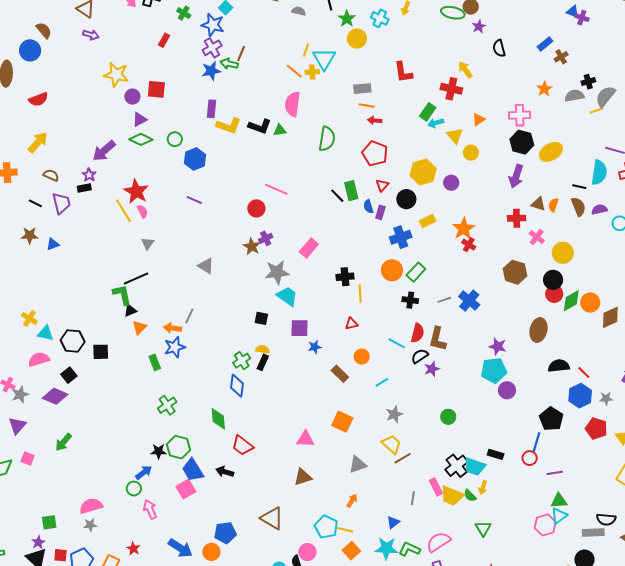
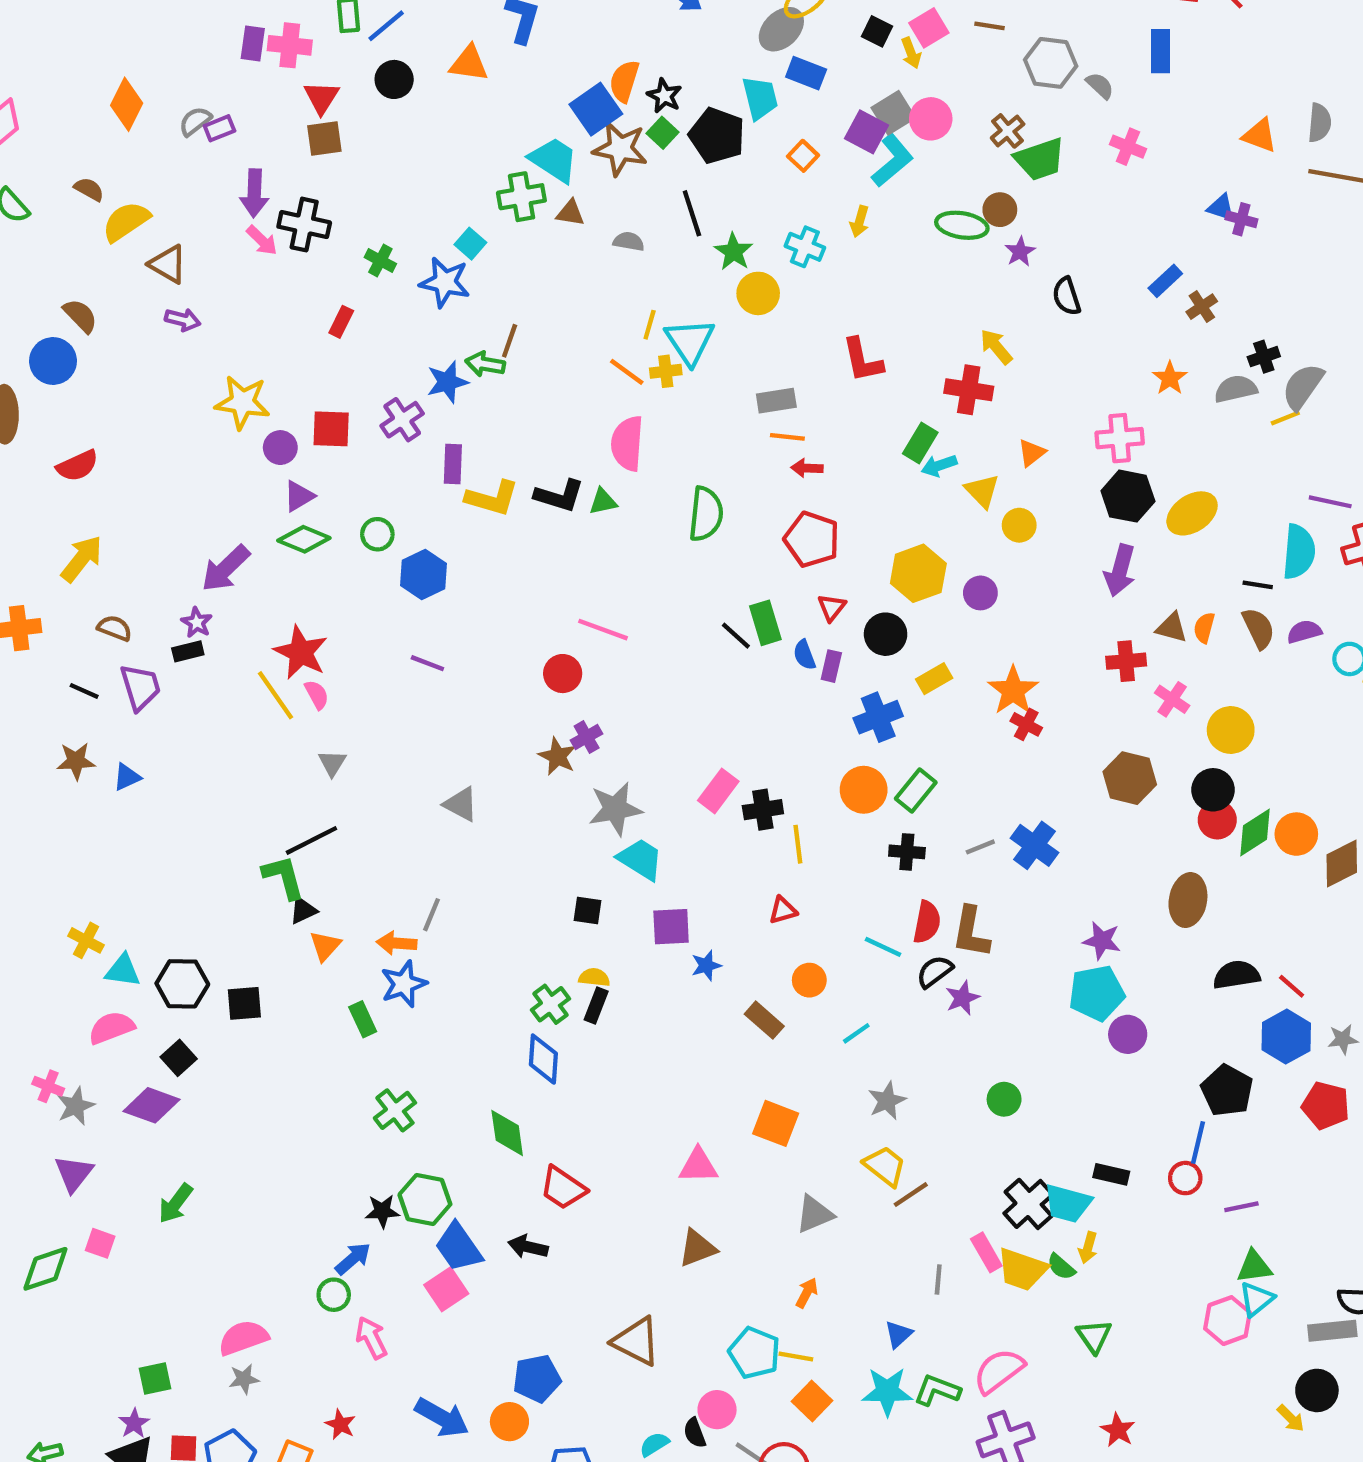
purple cross: (212, 48) -> (402, 420), moved
pink rectangle: (309, 248) -> (718, 791), moved

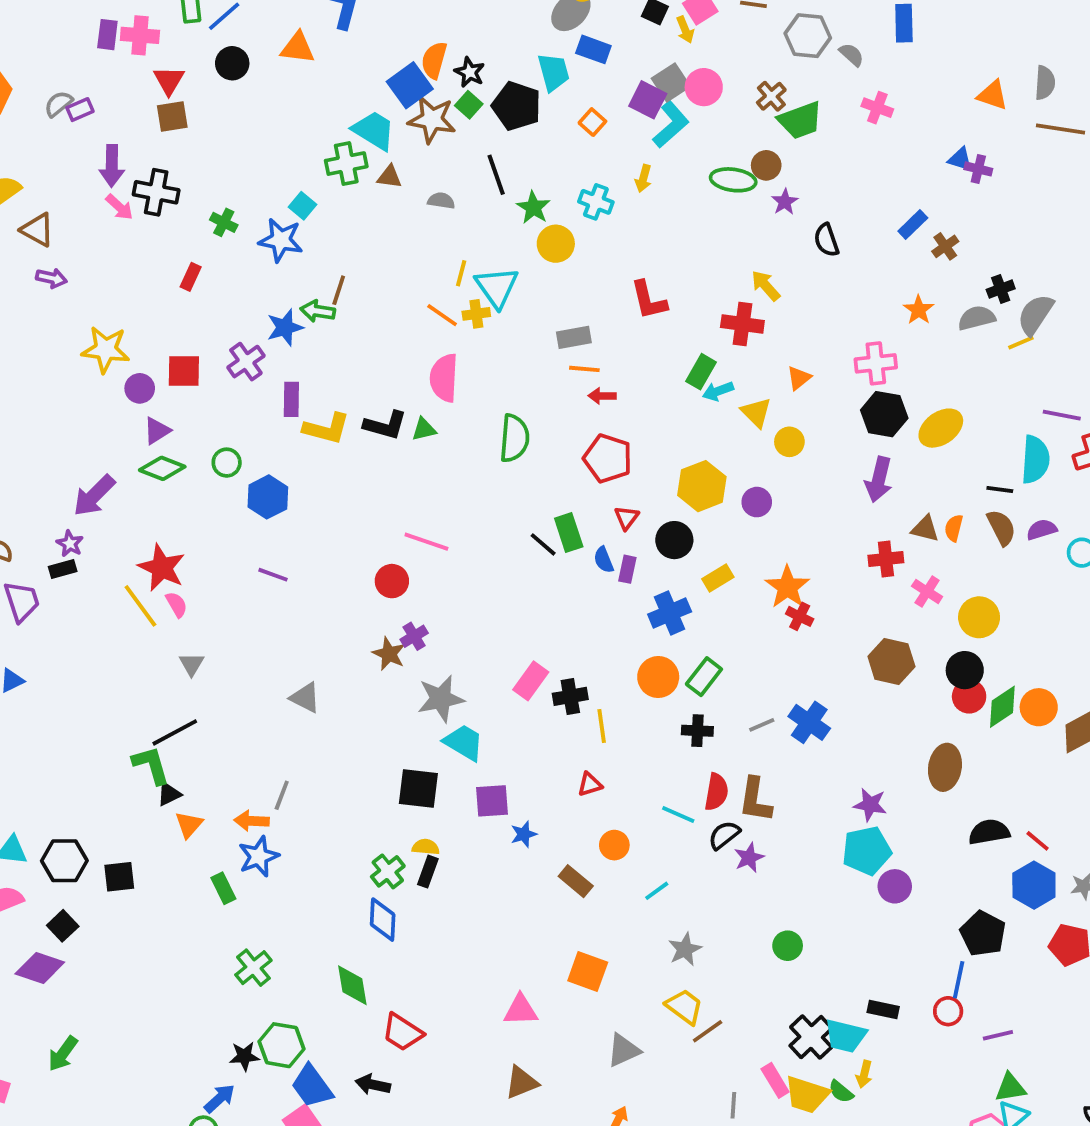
black square: (588, 911) -> (418, 788), size x1.6

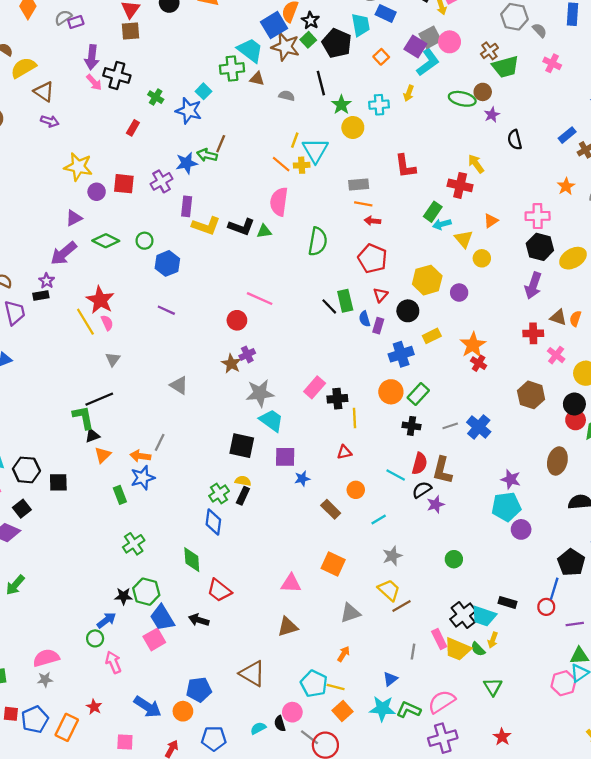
cyan cross: (596, 202) -> (379, 105), turned -30
purple triangle: (157, 431) -> (74, 218), moved

